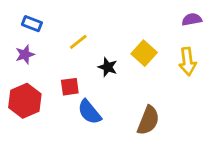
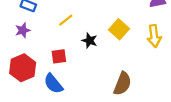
blue semicircle: (89, 112) -> (53, 84), moved

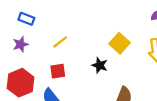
yellow line: (66, 20) -> (60, 42), moved
black star: (90, 41) -> (100, 65), moved

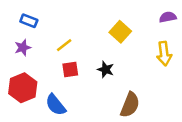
yellow square: (119, 43) -> (120, 32), moved
red square: (58, 71) -> (70, 69), moved

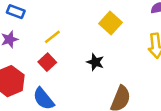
red square: (70, 69) -> (47, 62), moved, turned -35

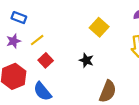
yellow line: (52, 37) -> (37, 40), moved

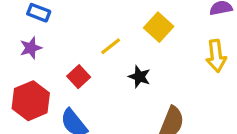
yellow line: (37, 40) -> (111, 46), moved

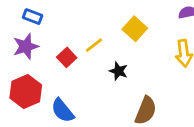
purple star: (31, 48) -> (26, 46), size x1.4
red square: (79, 77) -> (67, 57), moved

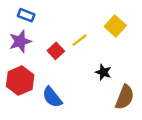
black star: (118, 71) -> (103, 72), moved

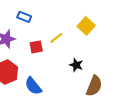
blue rectangle: (26, 15) -> (24, 17), moved
red square: (56, 51) -> (36, 47), turned 32

